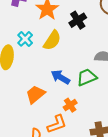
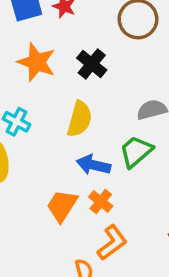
yellow semicircle: (52, 40) -> (80, 119), moved
orange cross: (70, 105) -> (101, 201), moved

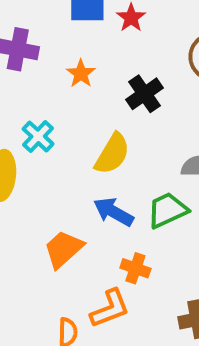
orange star: (37, 62) -> (81, 74), size x0.6
orange cross: (101, 201) -> (135, 268), moved, turned -35

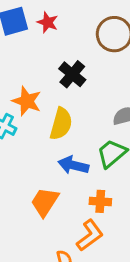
orange star: (81, 74) -> (27, 101), moved, size x1.4

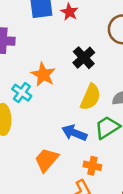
yellow semicircle: (61, 124) -> (91, 97), moved

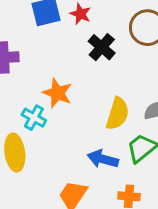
black cross: (84, 58) -> (102, 47), moved

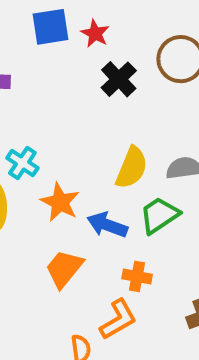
orange star: (57, 93) -> (60, 202), moved

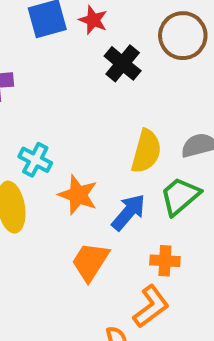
blue arrow: (107, 225) -> (128, 212), turned 117

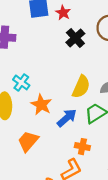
orange trapezoid: (90, 262) -> (28, 141), moved

